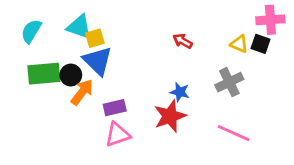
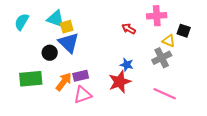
pink cross: (270, 20) -> (157, 16), moved
yellow triangle: (239, 44) -> (169, 41), moved
green rectangle: (44, 74) -> (31, 79), moved
orange arrow: (82, 92) -> (64, 82), moved

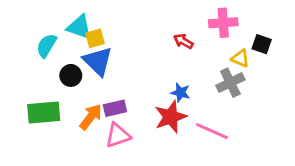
cyan semicircle: (22, 22) -> (47, 46), moved
pink line: (165, 94) -> (212, 131), moved

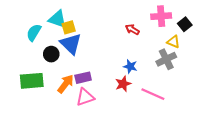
black square: (262, 44) -> (185, 24), moved, turned 32
red star: (171, 117) -> (123, 84), size x0.7

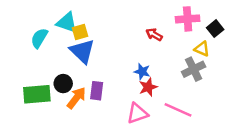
black circle: (51, 54) -> (63, 84), moved
blue star: (130, 66) -> (142, 72), moved
purple rectangle: (83, 78) -> (97, 91), turned -70
red star: (123, 84) -> (148, 87), moved
pink triangle: (85, 97) -> (137, 113), moved

